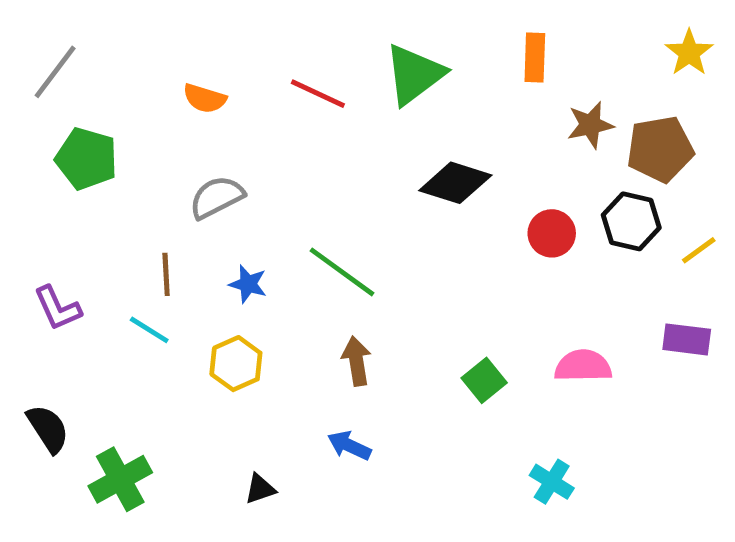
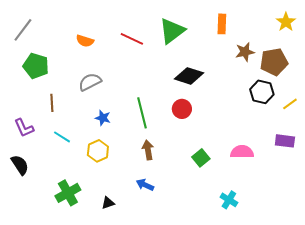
red circle: (552, 233) -> (182, 109), moved
green line: (342, 272) -> (142, 113), turned 40
brown line: (166, 274) -> (52, 103), moved
black semicircle: (48, 429) -> (20, 165), moved
green cross: (120, 479) -> (68, 193), moved

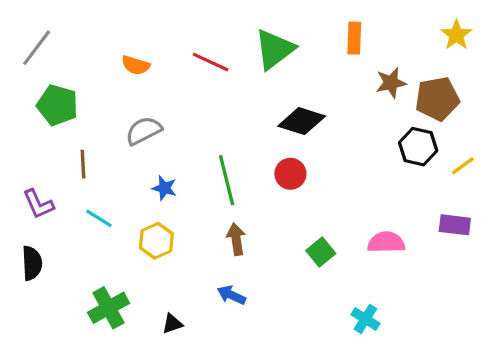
black semicircle: (20, 165) -> (32, 263), turned 30

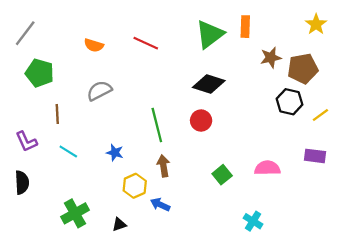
green triangle: (274, 49) -> (210, 34), moved
blue star: (164, 188) -> (115, 153), moved
yellow hexagon: (156, 241) -> (135, 186), moved

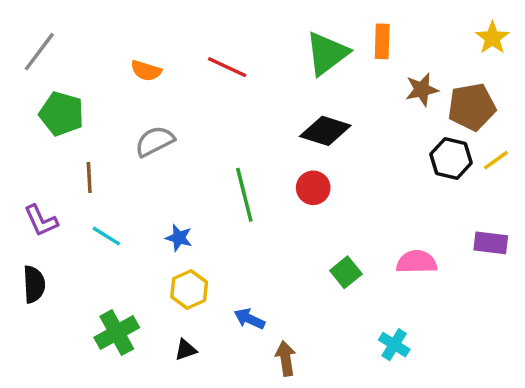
yellow line: (320, 115) -> (496, 160), moved
brown arrow: (163, 166) -> (286, 358), moved
yellow hexagon: (135, 186) -> (189, 289), moved

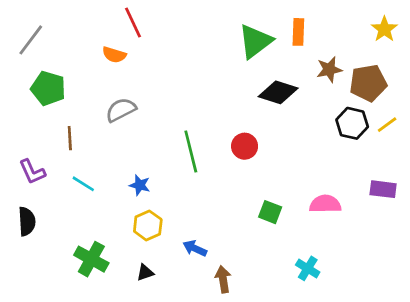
red line: (227, 67) -> (133, 22), moved, turned 40
black diamond: (325, 131) -> (278, 92), moved
green square: (346, 272) -> (270, 212), turned -30
green cross: (117, 333) -> (91, 259), turned -32

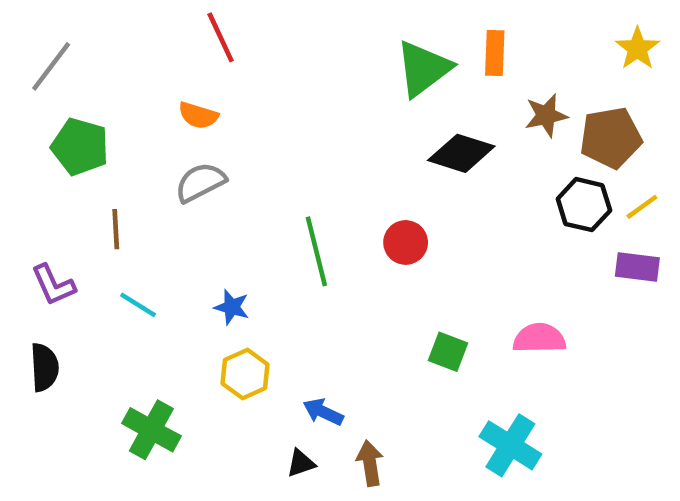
orange semicircle: (114, 55) -> (198, 115), moved
purple rectangle: (383, 189) -> (637, 267), moved
cyan cross: (308, 268) -> (510, 445), size x1.5
black triangle: (145, 273) -> (301, 463), moved

